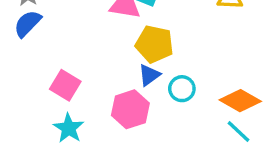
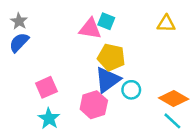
blue triangle: (149, 75) -> (108, 80), size x1.6
pink square: (65, 85) -> (46, 87), turned 35

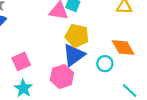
cyan circle: (131, 90) -> (105, 64), moved
orange diamond: (174, 99) -> (123, 47), moved, turned 30

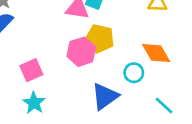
blue triangle: (74, 55) -> (105, 96), moved
pink hexagon: (62, 76) -> (81, 52), moved

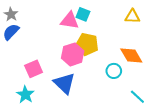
blue triangle: (105, 96) -> (64, 83), moved, turned -40
cyan star: (34, 103) -> (25, 95), moved

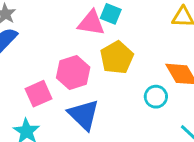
yellow pentagon: (87, 44) -> (117, 58), turned 30
pink hexagon: (73, 54) -> (73, 73), moved

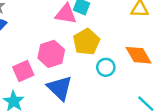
cyan circle: (156, 97) -> (106, 67), moved

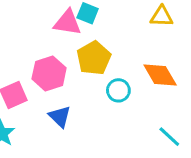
blue triangle: (60, 88) -> (60, 117), size x0.7

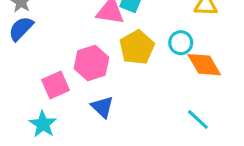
cyan circle: (118, 90) -> (181, 43), moved
cyan line: (169, 137) -> (198, 119), moved

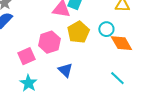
blue triangle: (102, 107) -> (65, 70), moved
cyan star: (43, 124) -> (28, 83), moved

